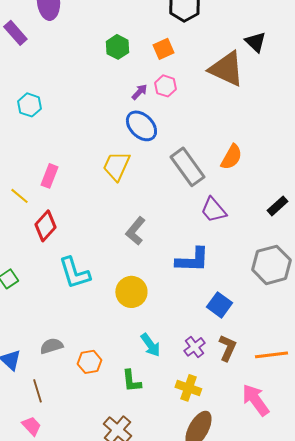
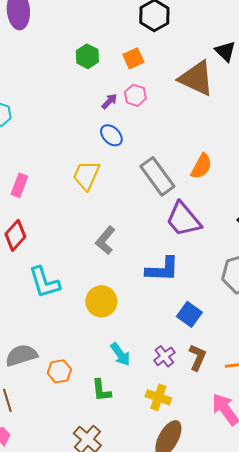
blue ellipse: (141, 126) -> (111, 135), size x0.7
purple trapezoid: (213, 210) -> (183, 219), size x1.4
gray semicircle: (51, 346) -> (21, 355), size x1.4

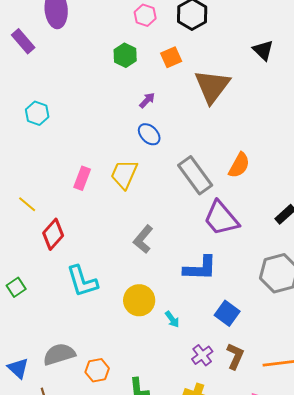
brown triangle: (196, 78) -> (212, 86), moved, turned 42
pink hexagon: (135, 95) -> (145, 15), moved
pink rectangle: (19, 185) -> (82, 178), moved
cyan arrow: (120, 354) -> (172, 319), moved, size x0.7

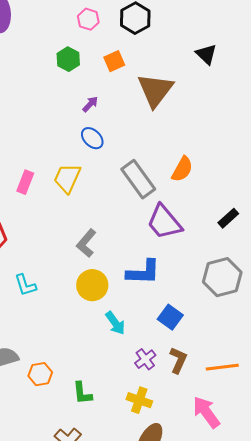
cyan L-shape: (82, 281) -> (25, 285), size x0.7
yellow circle: (139, 300) -> (92, 285), moved
cyan arrow: (172, 319) -> (115, 323), size x1.4

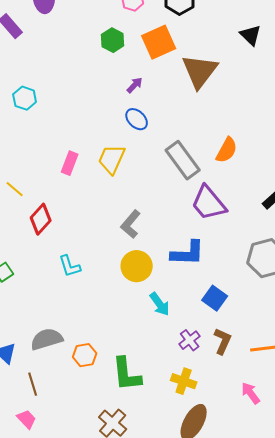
orange square: (114, 61) -> (159, 42), size x1.6
green L-shape: (82, 393) -> (127, 374), size x1.5
pink arrow: (206, 412) -> (251, 393), size x0.7

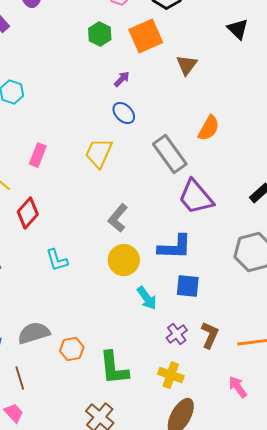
brown triangle: (200, 71) -> (187, 65), size x0.6
orange semicircle: (227, 150) -> (209, 128), moved
pink rectangle: (70, 163) -> (38, 155), moved
blue square: (215, 298) -> (188, 286), moved, turned -30

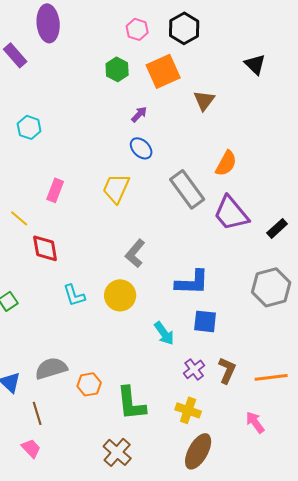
purple trapezoid: (196, 197) -> (231, 213), moved
red diamond: (28, 213) -> (45, 248), turned -52
yellow circle: (124, 260) -> (120, 295), moved

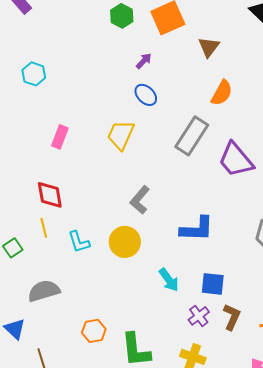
orange semicircle: (226, 163) -> (222, 93), moved
gray rectangle: (187, 189) -> (192, 136), turned 69
yellow line: (19, 218) -> (44, 228), moved, turned 36
blue square: (205, 321) -> (213, 284), moved
gray semicircle: (51, 368) -> (44, 291), moved

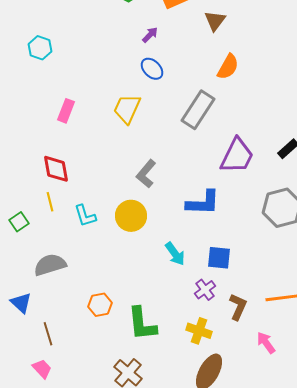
purple trapezoid: (236, 160) -> (237, 156), moved, turned -114
brown L-shape: (232, 317) -> (238, 307), moved

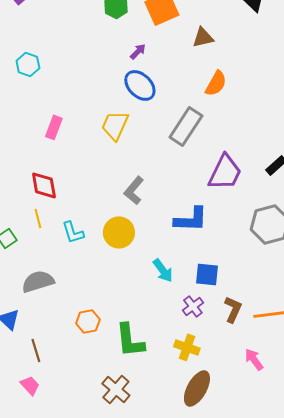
brown triangle: (215, 21) -> (203, 37), turned 40
blue ellipse: (152, 69) -> (140, 85), size x1.4
brown L-shape: (238, 307) -> (233, 309), moved

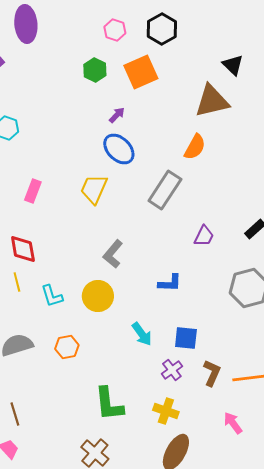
brown triangle: (203, 37) -> (212, 101), moved, size x1.6
purple trapezoid: (225, 172) -> (204, 236), size x0.6
blue L-shape: (191, 219) -> (170, 283), size x0.7
orange hexagon: (88, 321) -> (67, 347), moved

